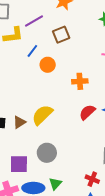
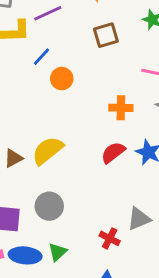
brown square: (61, 35) -> (106, 35), moved
orange cross: (80, 81) -> (121, 108), moved
red cross: (92, 179) -> (110, 238), moved

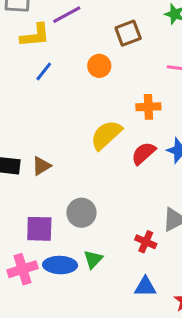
blue line: (41, 57) -> (44, 71), moved
orange circle: (62, 79) -> (99, 66), moved
yellow semicircle: (48, 151) -> (106, 135), moved

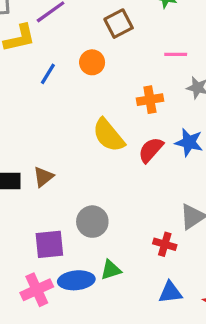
blue line: (44, 71) -> (48, 74), moved
yellow semicircle: (106, 135) -> (109, 135), turned -80
green triangle: (93, 259) -> (111, 270), turned 36

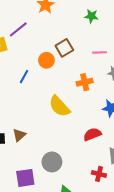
brown square: (119, 24) -> (64, 48), moved
blue line: (48, 74) -> (24, 77), moved
red semicircle: (151, 150) -> (92, 134), moved, turned 30

